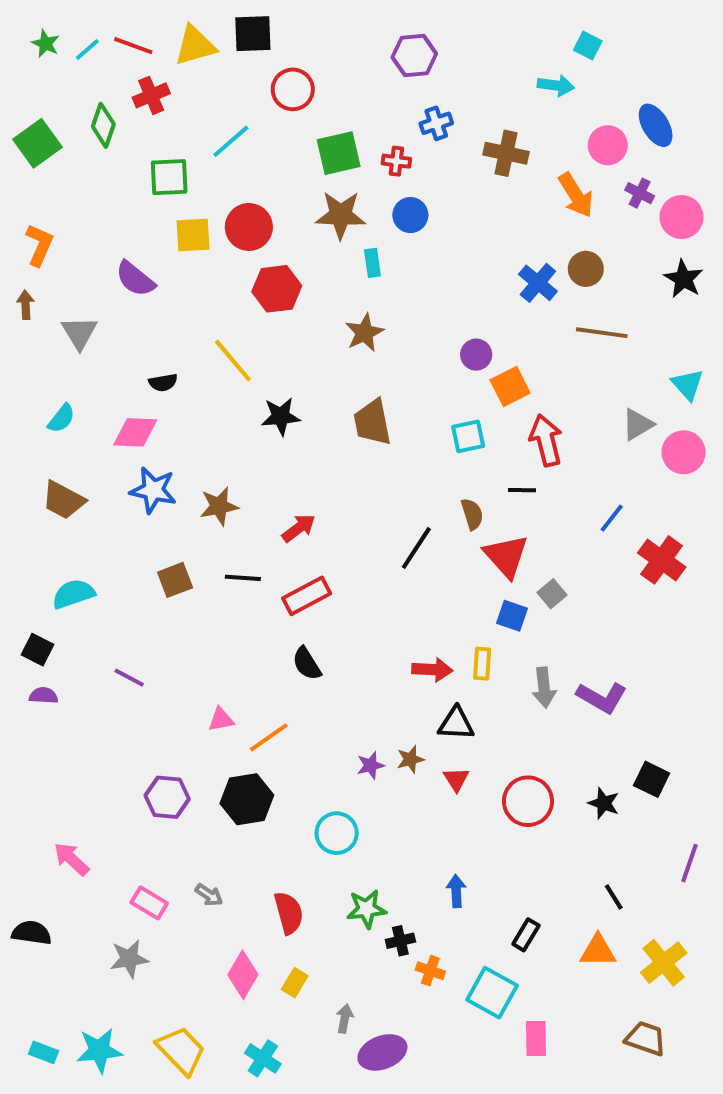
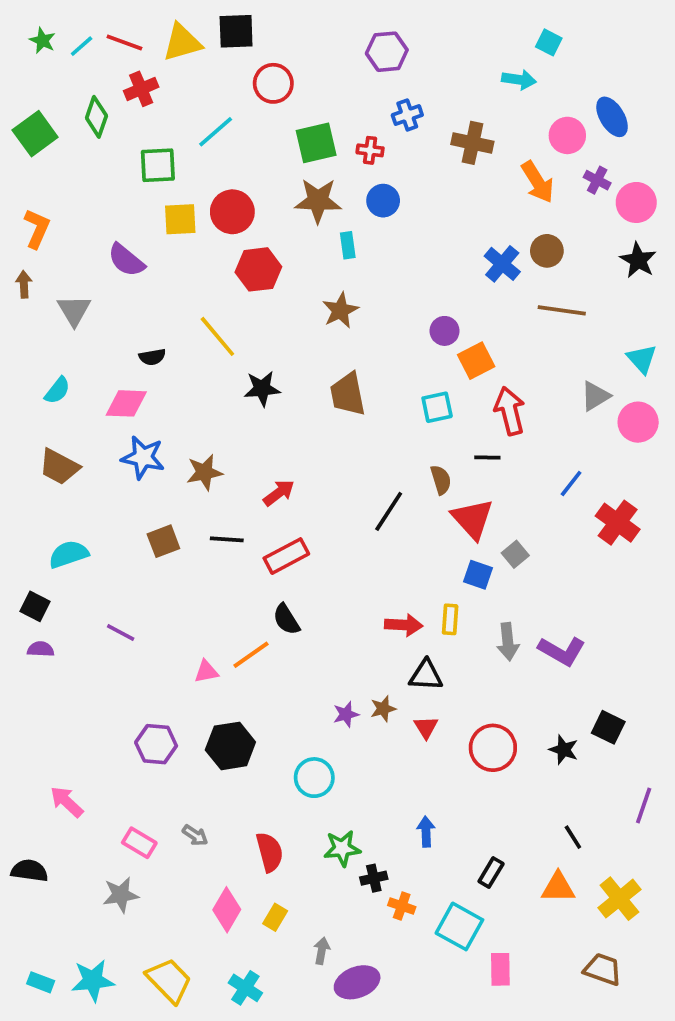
orange line: (269, 737) -> (251, 655), moved

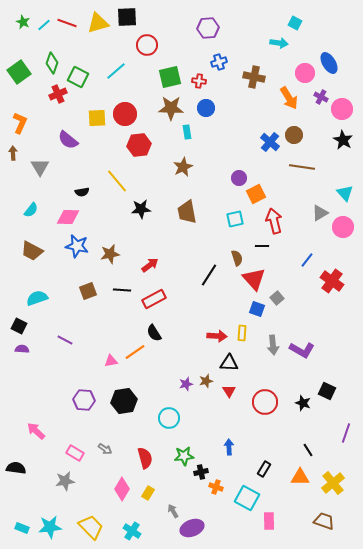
red cross: (141, 89) -> (58, 94), moved
green square: (158, 165) -> (78, 77), moved, turned 30
gray arrow: (322, 951) -> (173, 511), turned -40

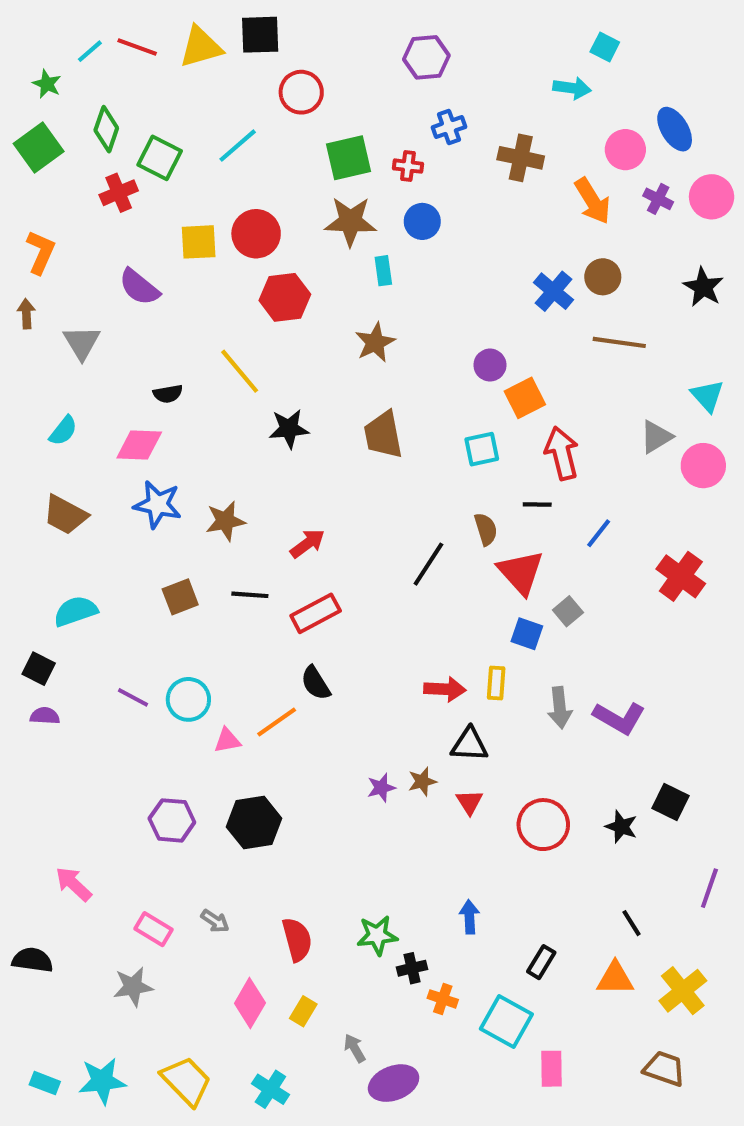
green star: (23, 22) -> (47, 84), moved
pink circle: (342, 109) -> (712, 197), moved
blue line: (307, 260) -> (599, 533), moved
cyan circle: (169, 418) -> (188, 699), moved

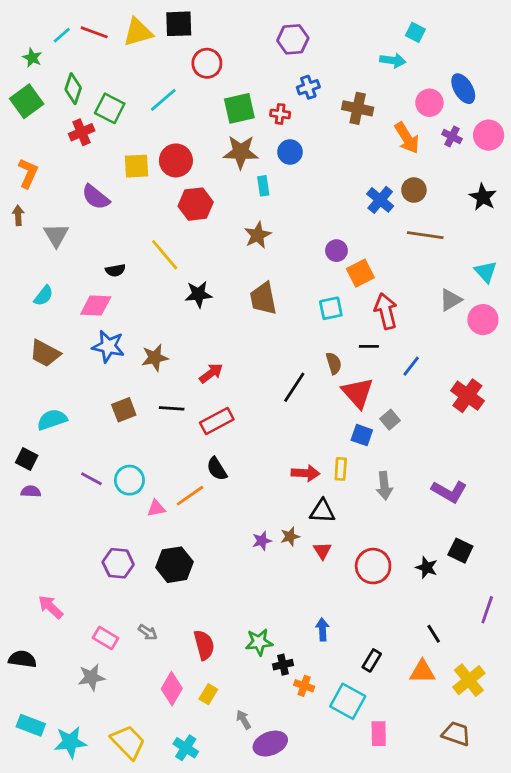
purple L-shape: (619, 718) -> (449, 491), moved
cyan rectangle: (45, 1083) -> (31, 725), moved, size x1.4

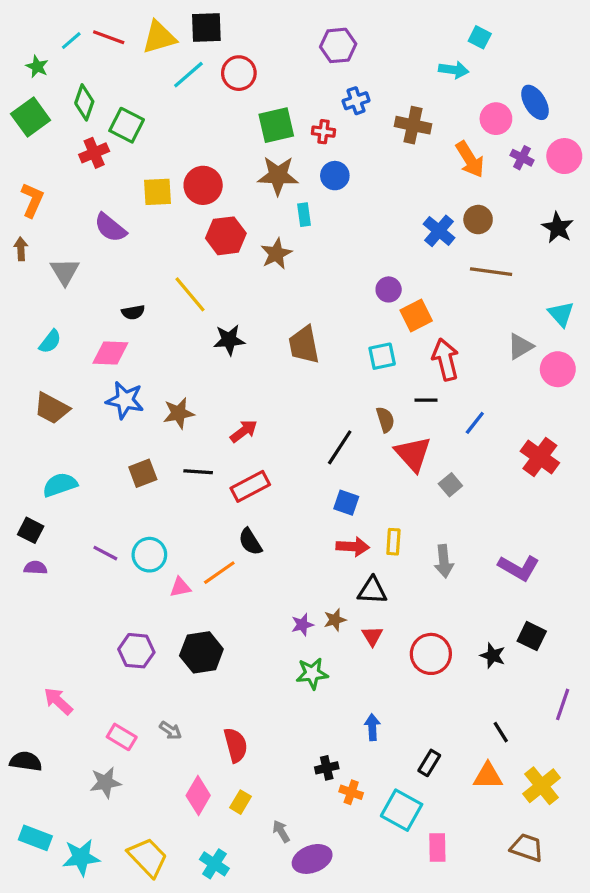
cyan line: (163, 100) -> (188, 75), moved
brown star: (258, 235) -> (276, 254), moved
blue square: (362, 435) -> (346, 503), moved
green star: (259, 642) -> (312, 673), moved

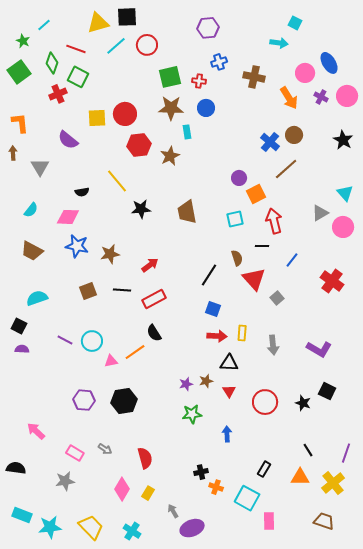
red line: (109, 37) -> (76, 49), moved
orange L-shape: (32, 200) -> (20, 123), turned -30
brown line: (491, 272) -> (286, 169), moved, turned -50
purple line: (563, 704) -> (346, 453), moved
blue arrow: (372, 727) -> (227, 434), moved

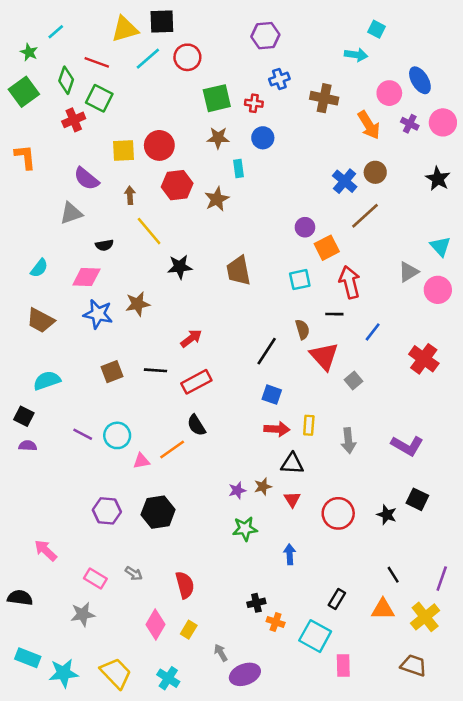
brown star: (171, 108) -> (218, 138), size x0.7
brown arrow: (13, 153) -> (130, 195), moved
gray triangle: (40, 167) -> (71, 213), moved, turned 42
brown star: (110, 254) -> (138, 304), moved

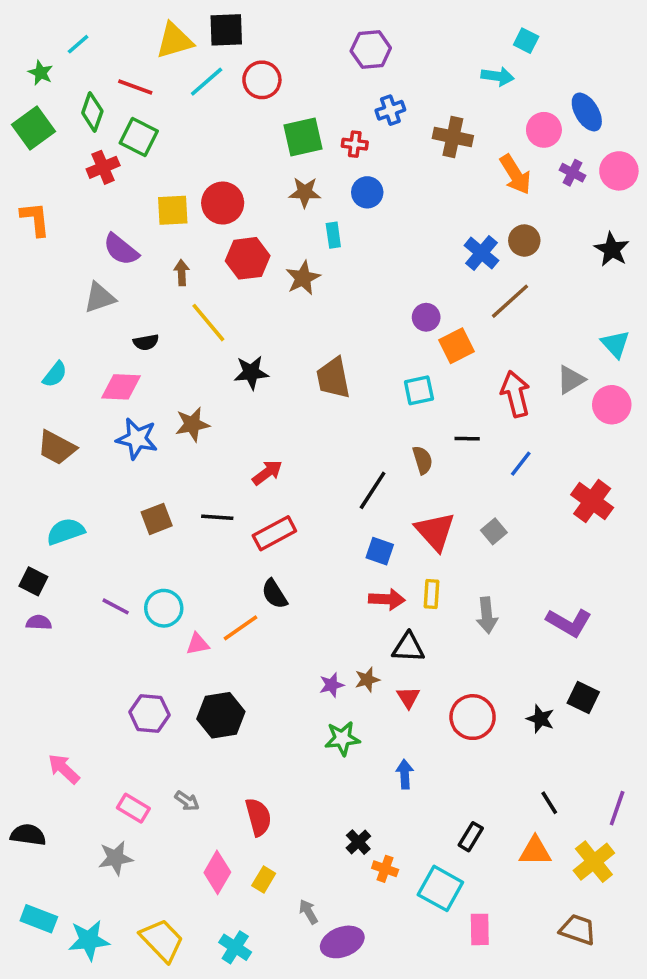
red arrow: (350, 282) -> (515, 394), moved
red triangle: (324, 356) -> (435, 531), moved
black cross: (256, 603) -> (358, 842), turned -30

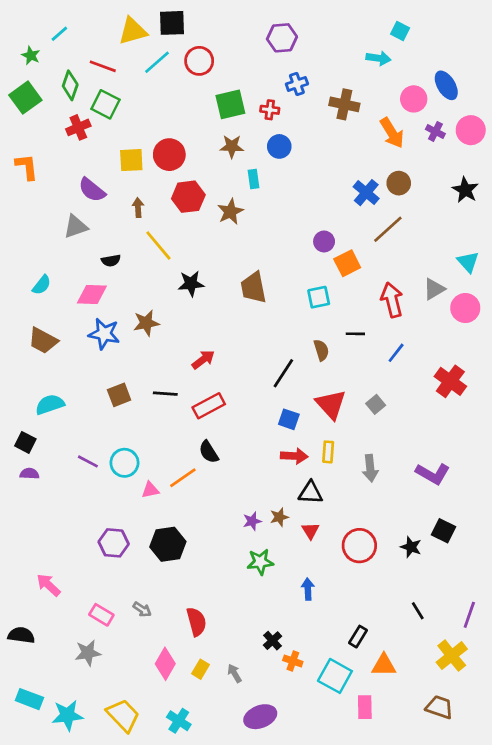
orange triangle: (535, 851) -> (384, 665), moved
gray arrow: (308, 912) -> (234, 673), moved

